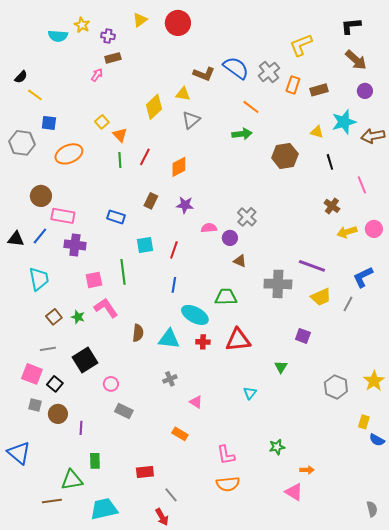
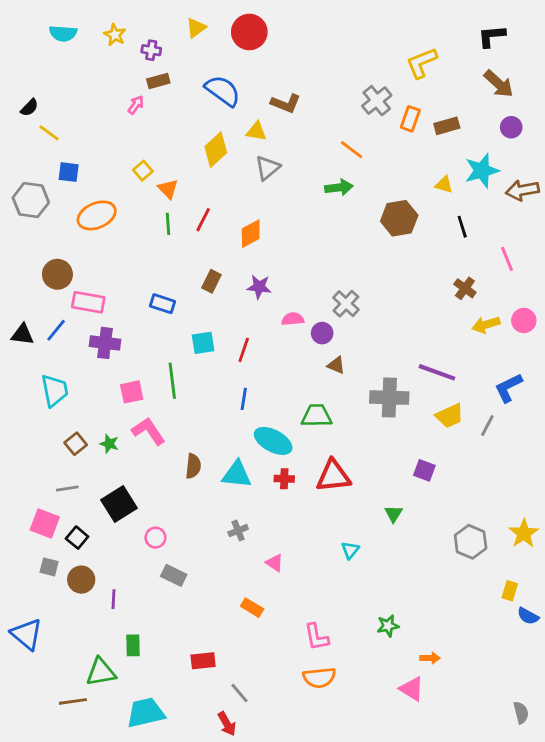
cyan semicircle: (58, 36) -> (63, 33), moved
blue semicircle: (236, 68) -> (223, 91), moved

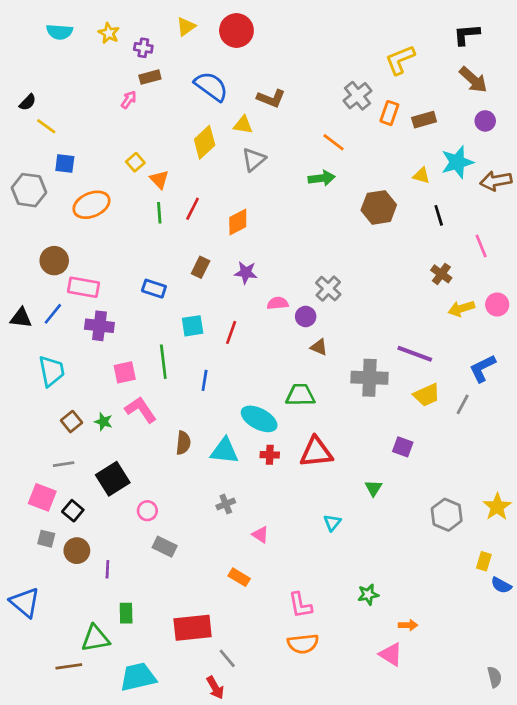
blue line: (244, 399) -> (205, 380), moved
red rectangle: (203, 661) -> (193, 628), size x1.6

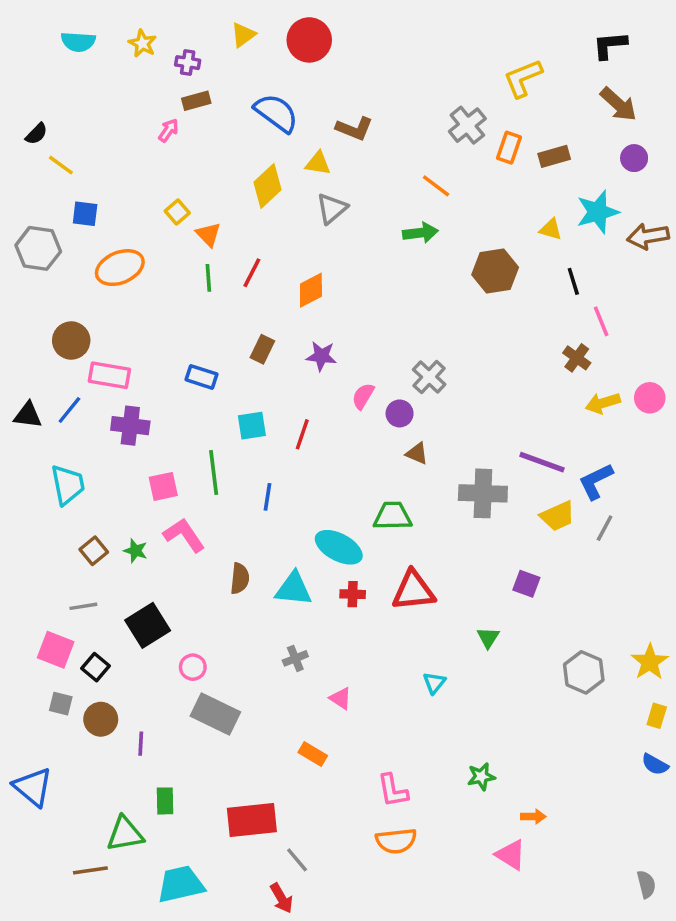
pink line: (481, 246) -> (601, 321), moved
pink semicircle: (278, 303) -> (363, 396), turned -54
blue L-shape: (483, 368) -> (596, 481), moved
gray rectangle: (165, 547) -> (215, 714), size x1.5
yellow rectangle: (484, 561) -> (657, 716), moved

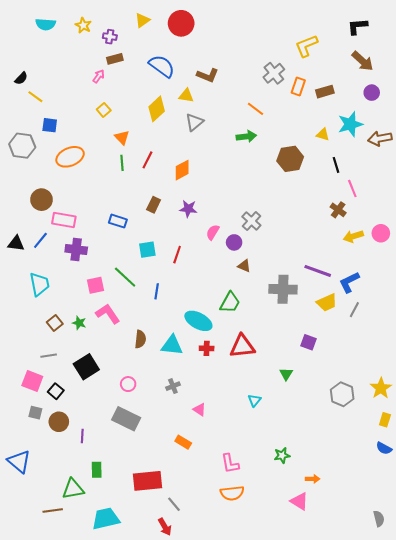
yellow square: (177, 212) -> (104, 110), moved
green line: (214, 473) -> (125, 277), turned -40
green trapezoid: (393, 516) -> (230, 303), turned 120
pink circle: (193, 667) -> (128, 384), moved

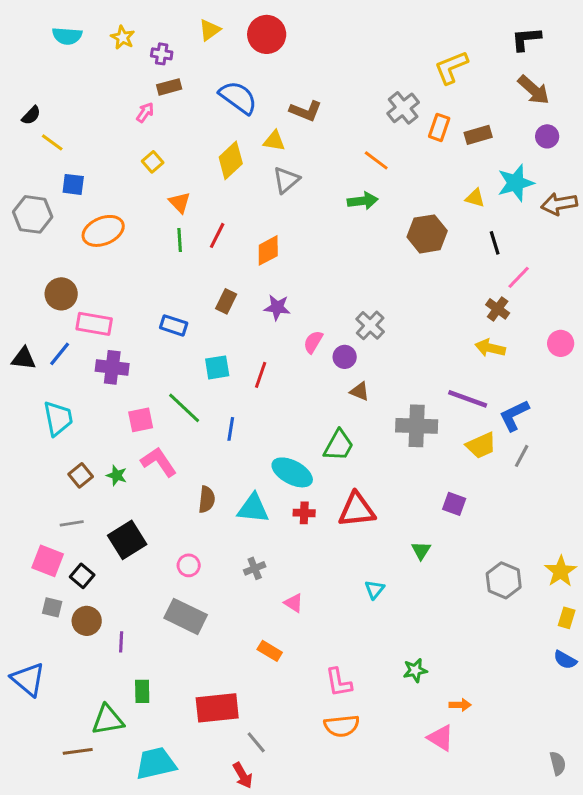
pink line: (352, 188) -> (519, 277), turned 66
yellow arrow: (353, 236) -> (490, 348), moved, turned 30

